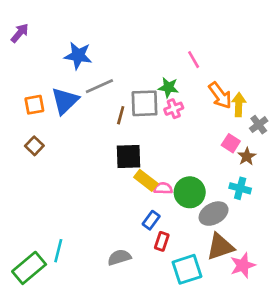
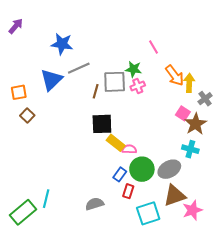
orange square: (34, 105) -> (19, 92), moved
brown star: (247, 156) -> (196, 124), size x1.5
green circle: (190, 192) -> (142, 169), moved

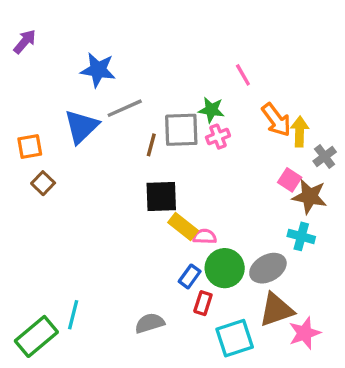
brown star: (196, 124) -> (310, 196), turned -30

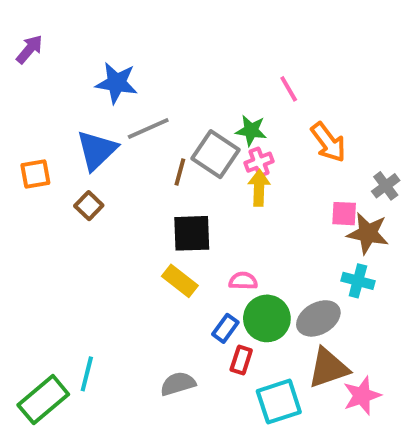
gray square: (181, 130) -> (215, 154), turned 36
yellow arrow: (300, 132) -> (259, 188), moved
pink square: (290, 180) -> (344, 214), turned -30
brown square: (43, 183) -> (89, 206), moved
yellow rectangle: (183, 226) -> (180, 281), moved

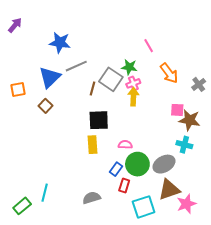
gray cross: (386, 186) -> (199, 84), moved
yellow rectangle: (180, 281) -> (93, 145), turned 48
green rectangle: (43, 400) -> (22, 206), size x0.7

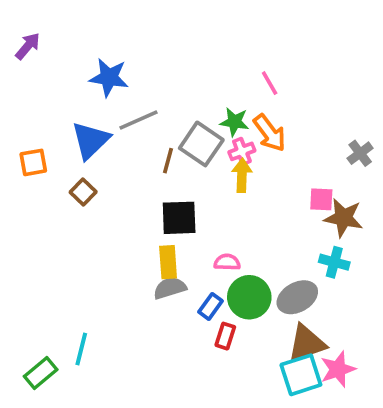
orange arrow: (169, 73) -> (270, 133), moved
gray semicircle: (92, 198) -> (170, 288), moved
cyan square: (144, 207) -> (301, 375), moved

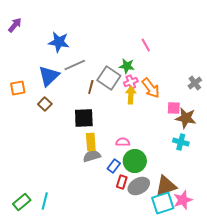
orange arrow: (270, 133) -> (151, 88), moved
black square: (179, 218) -> (84, 118), moved
gray ellipse: (297, 297) -> (139, 186), moved
cyan line: (81, 349) -> (45, 201), moved

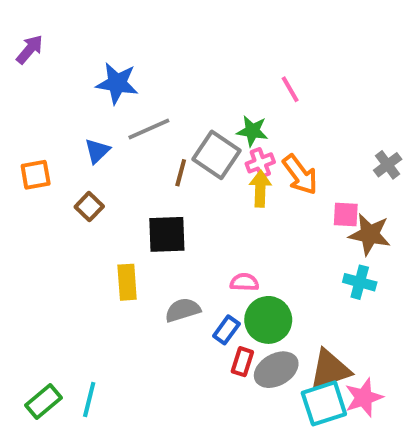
blue triangle: (49, 76) -> (97, 151), size x0.6
yellow rectangle: (91, 142) -> (127, 282), moved

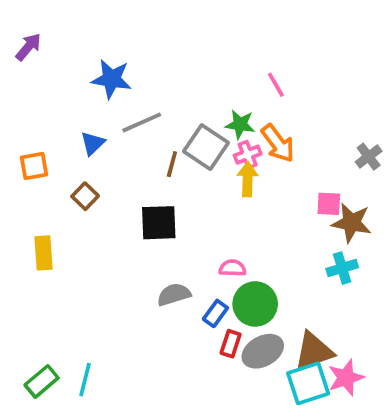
orange arrow: (300, 175) -> (278, 143), moved
yellow rectangle: (127, 282) -> (43, 253), moved
cyan cross: (360, 282) -> (342, 268), turned -32

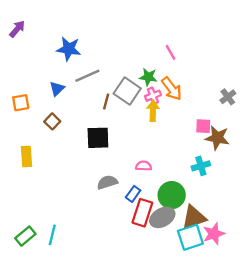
cyan cross: (342, 268) -> (201, 166), moved
green circle: (255, 304) -> (172, 195), moved
red rectangle: (231, 344) -> (142, 213), size x1.6

